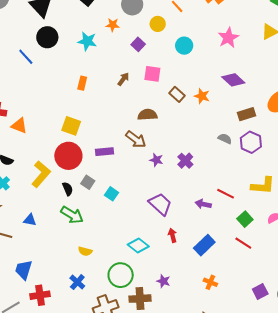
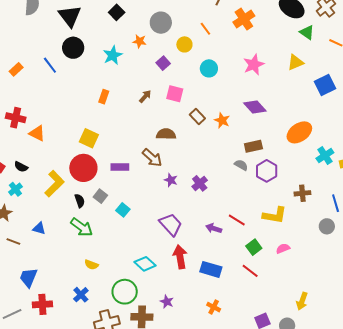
cyan star: (87, 41) -> (113, 55), turned 30
brown rectangle: (246, 114) -> (253, 146), moved
red arrow: (173, 235) -> (180, 257), size x1.6
blue rectangle: (204, 245) -> (211, 269), turned 55

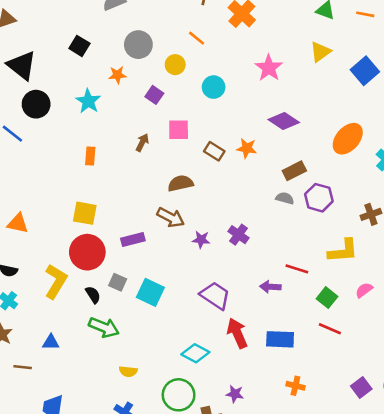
cyan square: (123, 210) -> (150, 292), size x1.5

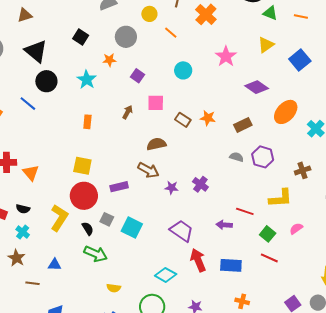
yellow circle: (175, 65) -> (149, 14), moved
purple diamond: (284, 121) -> (257, 87), moved
brown rectangle: (294, 171) -> (243, 125), moved
orange triangle: (18, 223) -> (31, 173), turned 36

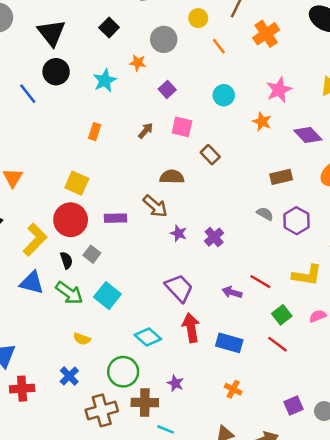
orange star: (208, 118) -> (262, 122), moved
cyan square: (132, 227) -> (107, 296), moved
blue triangle: (55, 265) -> (32, 283), moved, size x1.5

